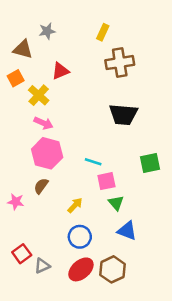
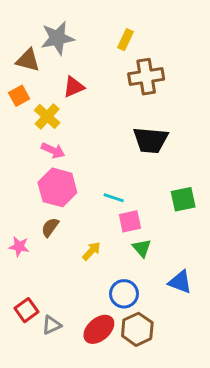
gray star: (47, 31) -> (57, 38), size x1.6
blue triangle: (127, 231) -> (180, 282), moved
blue circle: (80, 237) -> (124, 294), moved

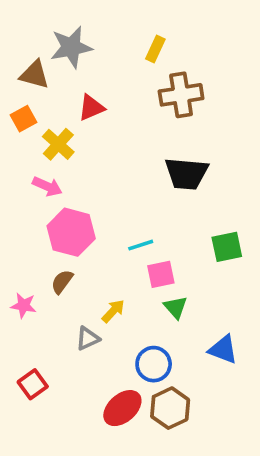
pink arrow: (53, 150) -> (47, 186), moved
cyan line: (114, 198) -> (141, 245), turned -36
gray triangle: (52, 325) -> (88, 338), moved

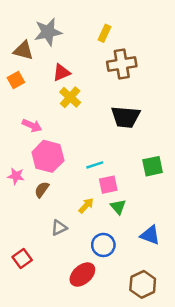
yellow cross: (58, 144) -> (70, 97), moved
pink star: (23, 305) -> (16, 176), moved
yellow arrow: (113, 311) -> (86, 206), moved
brown hexagon: (170, 408) -> (143, 284), moved

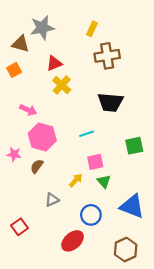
cyan line: (95, 165) -> (87, 134), moved
blue triangle: (150, 235) -> (132, 206), size x1.4

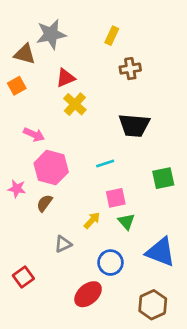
brown cross: (107, 56) -> (130, 69), size x0.7

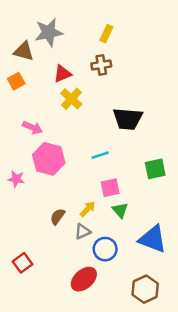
brown cross: (130, 69) -> (101, 65), moved
brown semicircle: (45, 203) -> (58, 216), moved
gray triangle: (63, 244) -> (83, 232), moved

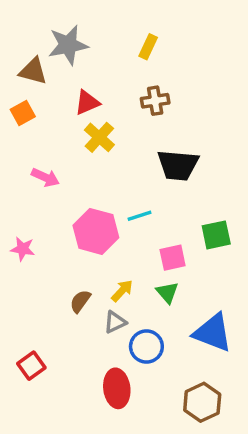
brown cross: (101, 65) -> (155, 101), moved
pink hexagon: (49, 159) -> (96, 231), moved
pink square: (110, 188) -> (173, 258), moved
red ellipse: (84, 279) -> (117, 388), turned -56

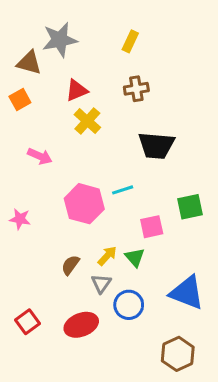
green triangle: (167, 292) -> (135, 257), moved
gray triangle: (115, 322) -> (101, 283), turned -30
red ellipse: (117, 388) -> (81, 325), moved, turned 76

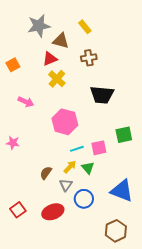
yellow rectangle: (130, 41) -> (85, 27), turned -64
brown triangle: (29, 63) -> (61, 41), moved
cyan line: (123, 190) -> (77, 149), moved
pink hexagon: (84, 204) -> (65, 122), moved

